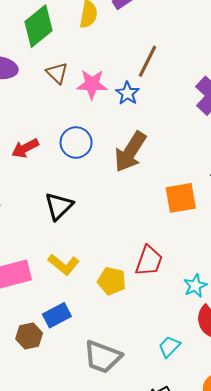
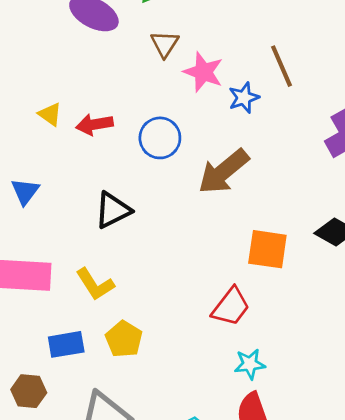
brown line: (147, 61) -> (282, 66), turned -68
red trapezoid: (149, 261) -> (231, 307), moved
yellow pentagon: (112, 281) -> (124, 339), moved
brown hexagon: (29, 336) -> (29, 391), moved

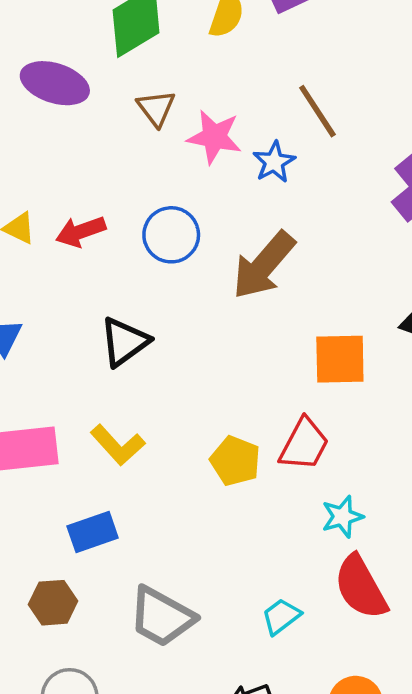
yellow pentagon: (124, 339) -> (235, 461), moved

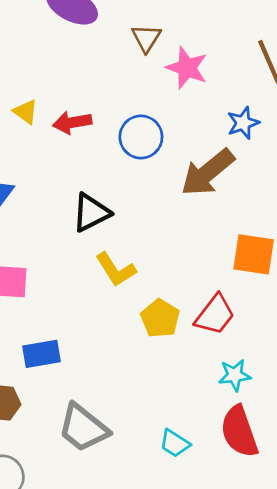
blue star: (274, 162) -> (243, 123), moved
yellow L-shape: (118, 445) -> (116, 270), moved
cyan trapezoid: (281, 616) -> (175, 443), turned -120

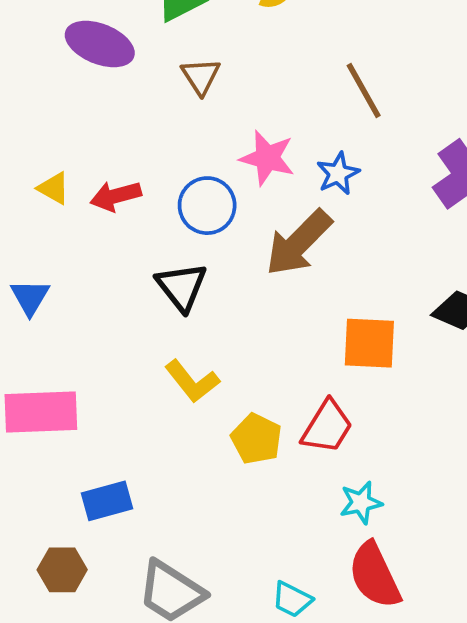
pink star: (187, 68) -> (267, 158), moved
black triangle: (91, 213) -> (182, 287), moved, turned -36

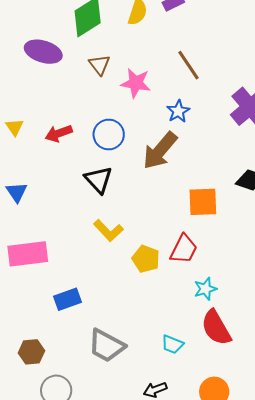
pink star: (267, 158) -> (136, 83), moved
yellow triangle: (54, 188) -> (15, 127), moved, turned 30
brown hexagon: (62, 570) -> (31, 352), moved

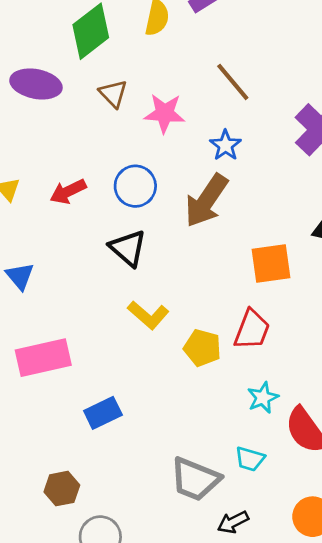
cyan star: (205, 289) -> (263, 398), moved
gray trapezoid: (106, 346) -> (195, 479), moved

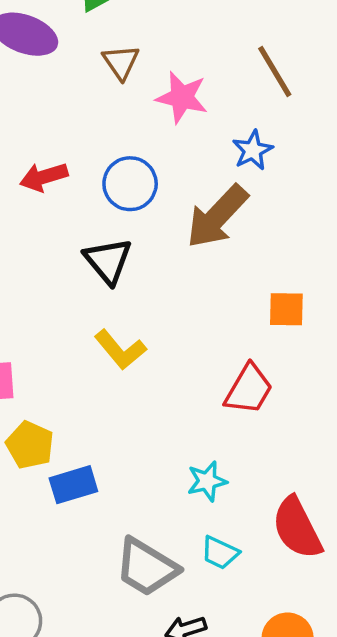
orange square: (271, 263) -> (286, 309), size x0.7
yellow pentagon: (202, 348) -> (30, 445), moved
cyan star: (263, 398) -> (207, 481), moved
blue rectangle: (103, 413) -> (73, 485), moved

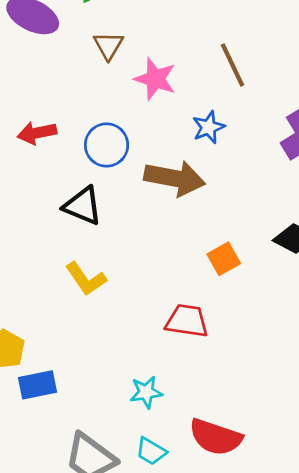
brown arrow: (217, 217) -> (175, 178), turned -128
black triangle: (108, 261) -> (83, 206), turned -33
orange square: (286, 309) -> (224, 259), turned -36
red trapezoid: (249, 389) -> (187, 321), turned -117
red semicircle: (297, 528) -> (216, 437), turned -50

